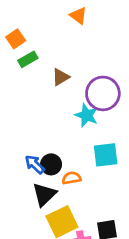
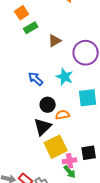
cyan star: (87, 115) -> (65, 77), moved
blue arrow: (35, 164) -> (36, 79), moved

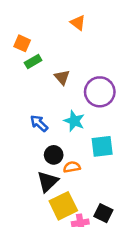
orange square: (22, 13) -> (22, 43), turned -32
brown triangle: (55, 41) -> (62, 77), turned -40
black square: (89, 153) -> (103, 213), turned 35

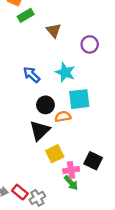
purple circle: (100, 92) -> (90, 44), size x0.6
cyan square: (102, 146) -> (79, 99), moved
yellow square: (63, 206) -> (55, 154), size x0.7

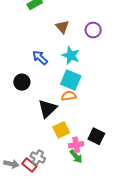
brown triangle: (54, 31) -> (62, 27), moved
cyan square: (79, 99) -> (71, 80), moved, turned 30
black circle: (45, 105) -> (22, 82), moved
gray cross: (37, 198) -> (38, 157), moved, turned -32

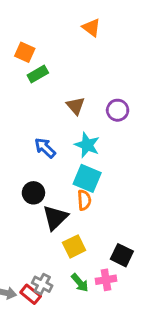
black circle: (22, 82) -> (33, 193), moved
orange semicircle: (69, 96) -> (84, 200), turned 96
pink cross: (76, 145) -> (106, 280), moved
green arrow: (76, 156) -> (80, 283), moved

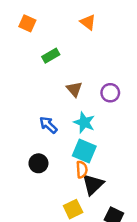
orange square: (25, 52) -> (27, 23), moved
green rectangle: (38, 74) -> (51, 56), moved
black triangle: (55, 217) -> (93, 184), moved

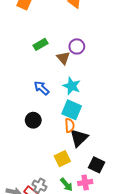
green rectangle: (51, 56) -> (40, 44), moved
purple circle: (110, 93) -> (77, 46), moved

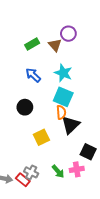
green rectangle: (40, 44) -> (32, 44), moved
yellow square: (62, 159) -> (41, 137), moved

